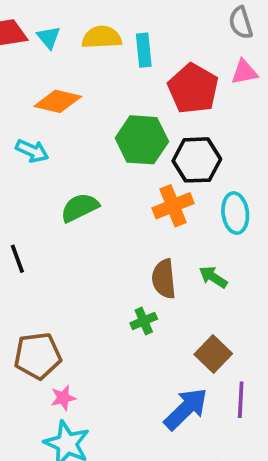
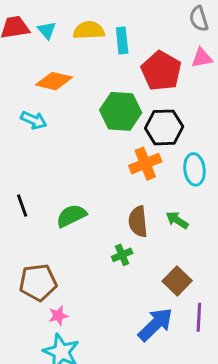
green semicircle: (80, 208) -> (71, 216), moved

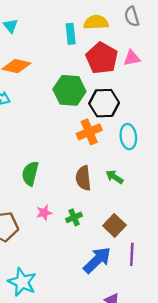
yellow semicircle: (89, 30) -> (96, 22), moved
pink triangle: (202, 58) -> (132, 58), moved
green semicircle: (71, 216) -> (30, 174), turned -50
green cross: (122, 255) -> (74, 217), moved
pink star: (58, 316) -> (44, 213), moved

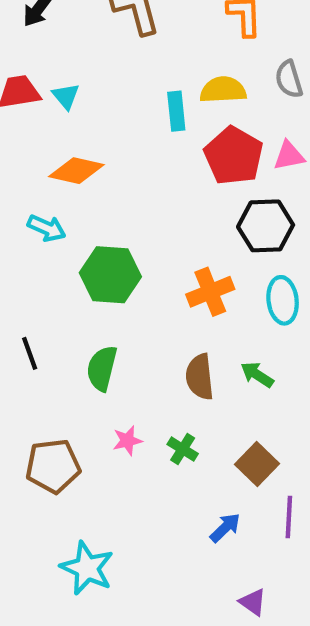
green hexagon: (69, 90) -> (110, 275), moved
black hexagon: (104, 103) -> (266, 226), moved
green cross: (74, 217) -> (183, 449), turned -35
blue arrow: (97, 260) -> (225, 528), size x0.6

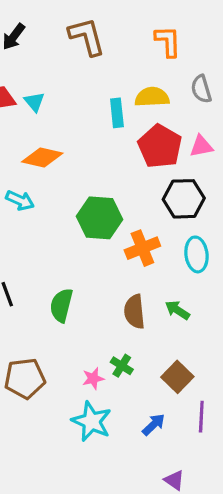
green hexagon: (110, 275) -> (99, 218), moved
pink star: (127, 441) -> (93, 378), moved
cyan star: (87, 568) -> (92, 421), moved

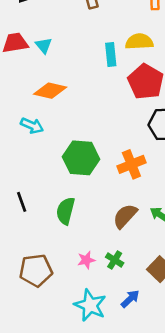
green hexagon: (99, 218) -> (81, 158), moved
brown semicircle: (134, 312) -> (125, 216), turned 48
pink star: (93, 378) -> (86, 260), moved
blue arrow: (154, 425) -> (130, 299), moved

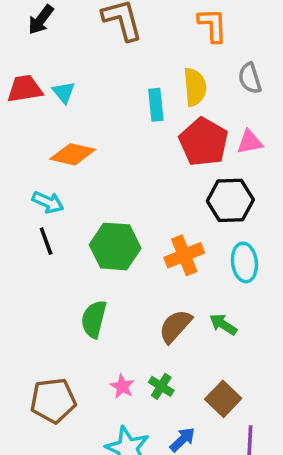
yellow semicircle: (139, 42) -> (195, 87), turned 88
black line: (22, 202) -> (46, 241), moved
pink star: (86, 260) -> (122, 386), turned -30

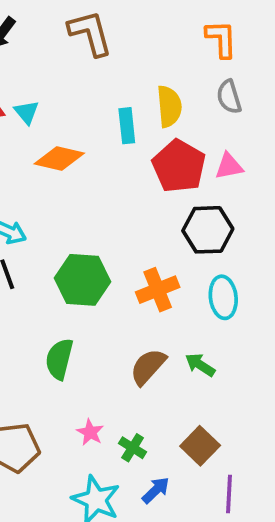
orange L-shape: (213, 25) -> (221, 39), moved
orange diamond: (73, 154) -> (59, 158), moved
green cross: (161, 386) -> (133, 448), moved

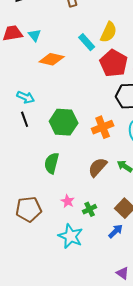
yellow semicircle: (169, 106) -> (109, 32), turned 30
cyan rectangle: (127, 126) -> (87, 42), turned -36
green cross: (133, 448) -> (90, 209), turned 32
blue arrow: (156, 490) -> (116, 231), moved

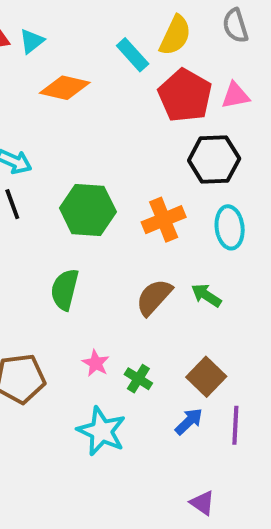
cyan triangle: (35, 35) -> (32, 41), turned 32
green cross: (90, 209) -> (138, 379), turned -32

